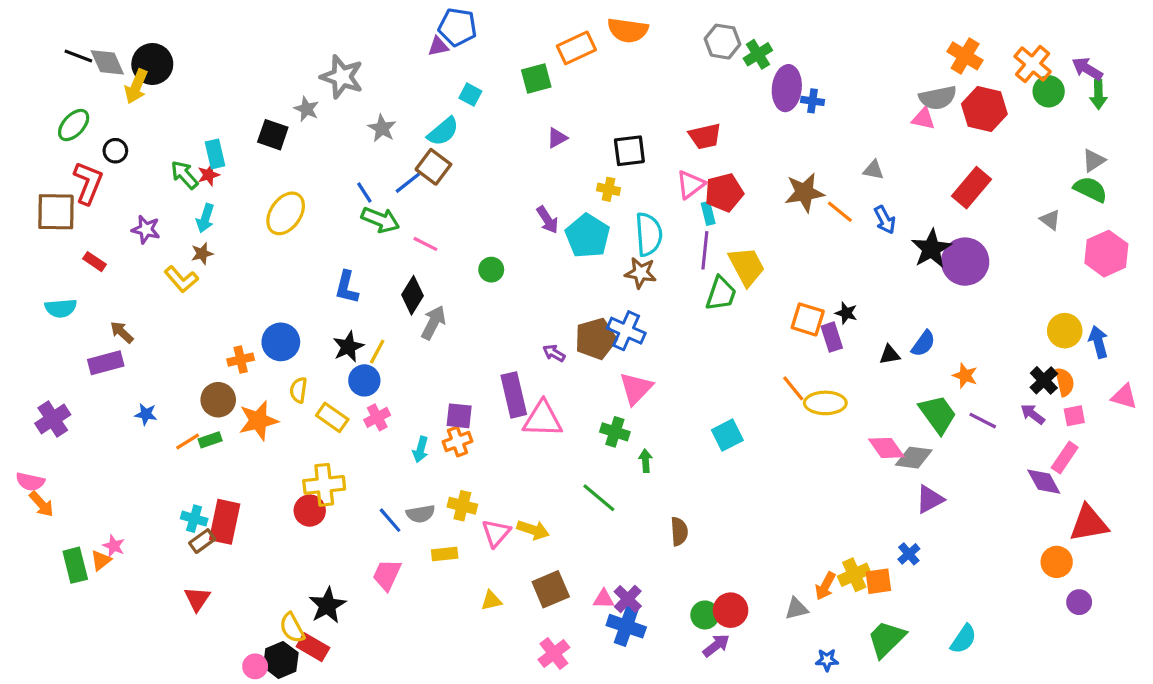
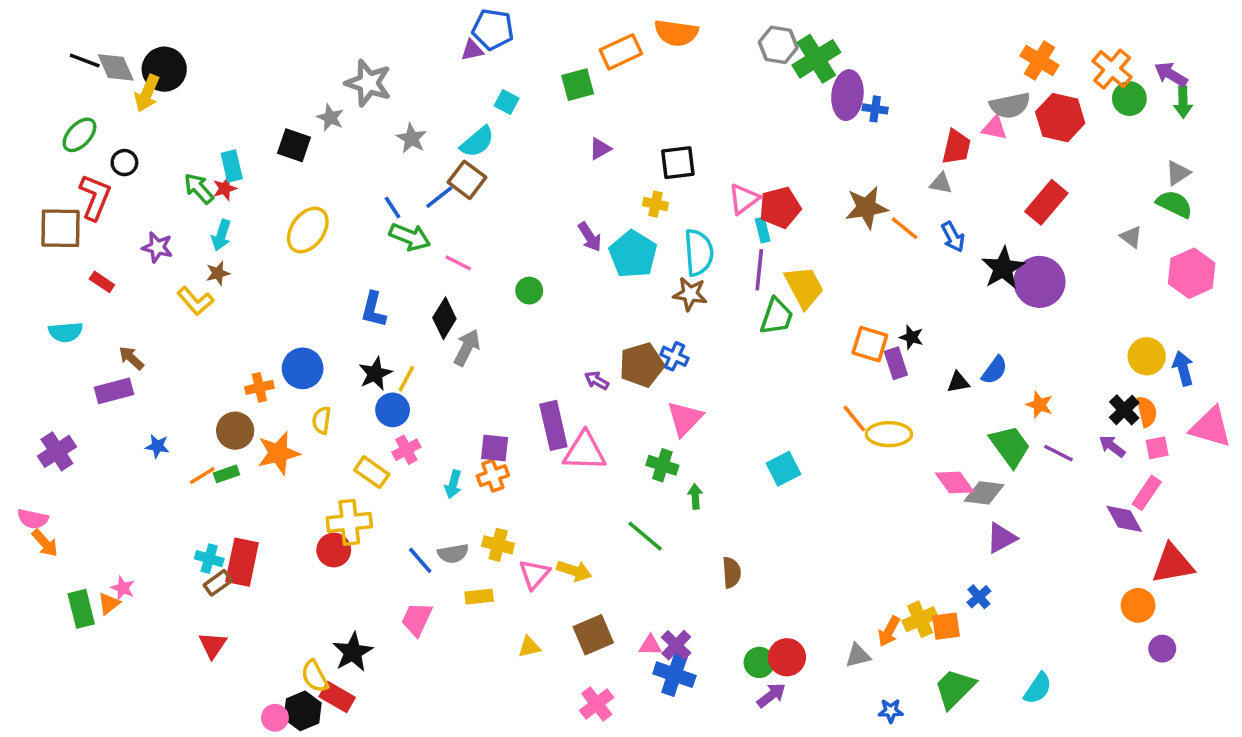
green cross: (758, 54) -> (816, 59), size x1.5
red trapezoid: (705, 136) -> (956, 147), moved, turned -64
blue cross: (626, 331) -> (674, 356), size x0.7
pink triangle: (1124, 397) -> (1211, 427), size x1.5
yellow rectangle: (332, 417) -> (372, 472), moved

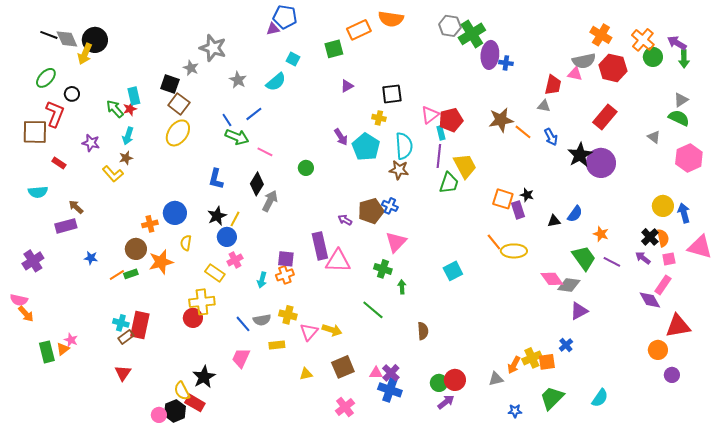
brown square: (467, 180) -> (179, 104), moved

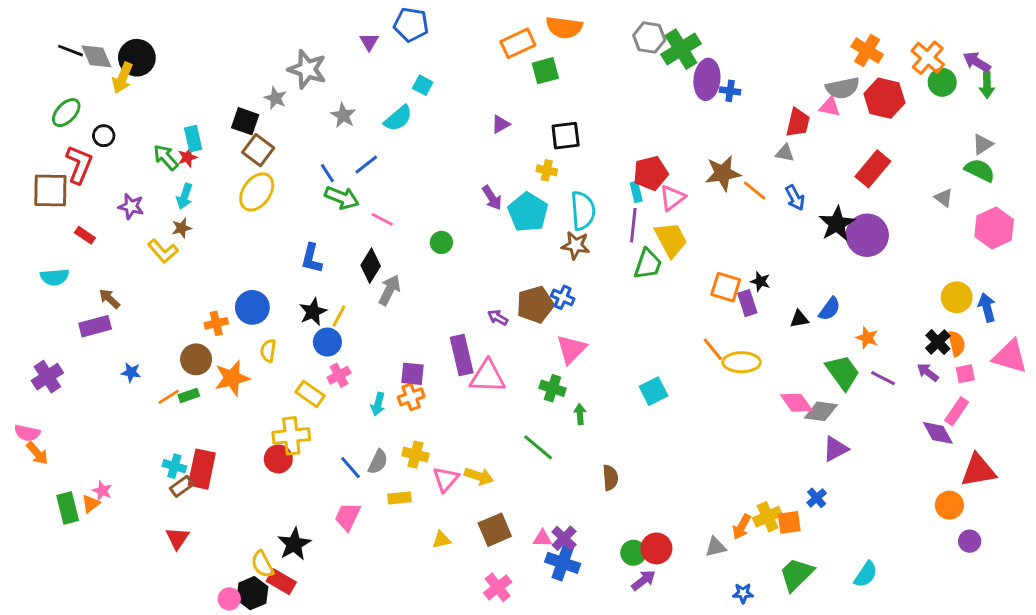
purple triangle: (273, 29) -> (369, 42), moved, turned -48
green square: (334, 49) -> (545, 71), moved
pink triangle: (430, 115) -> (672, 198), moved
gray semicircle: (262, 320) -> (378, 462), turned -54

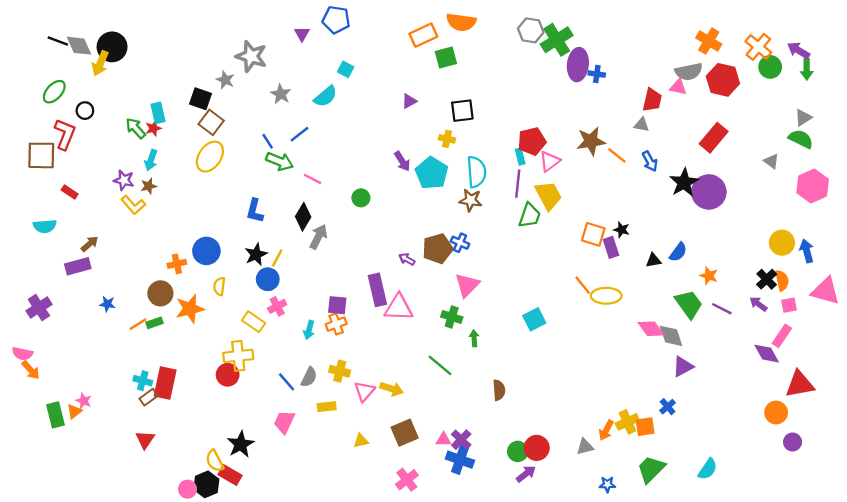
purple star: (131, 206) -> (124, 180), moved
brown arrow: (109, 299) -> (90, 244), turned 96
gray diamond: (821, 411) -> (671, 336), turned 64

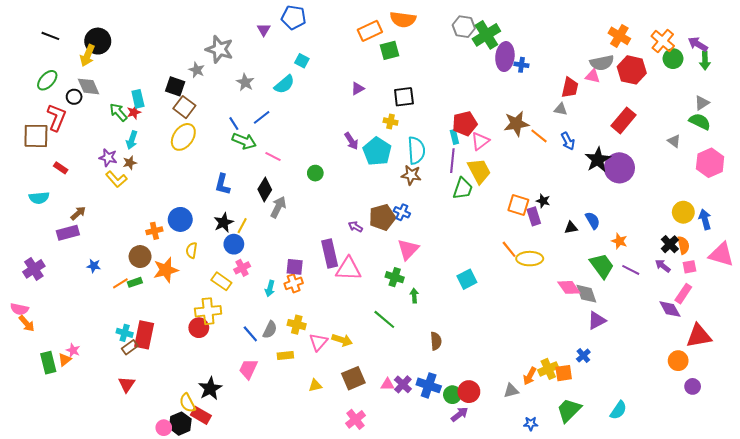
gray diamond: (79, 46) -> (88, 86), moved
blue semicircle: (678, 252) -> (593, 220), turned -66
blue cross: (460, 460) -> (429, 385), moved

